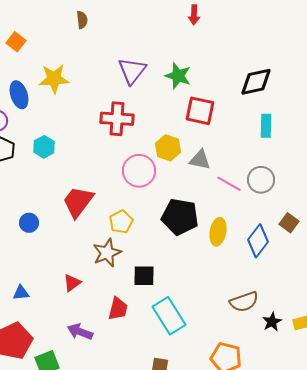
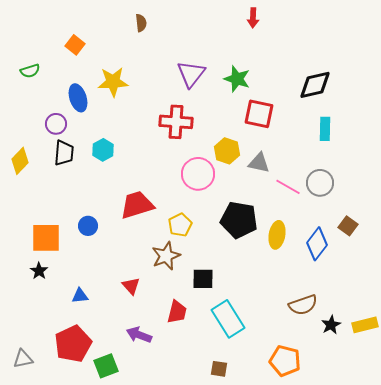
red trapezoid: (78, 202) -> (137, 205), turned 36
red triangle: (72, 283) -> (131, 286), turned -36

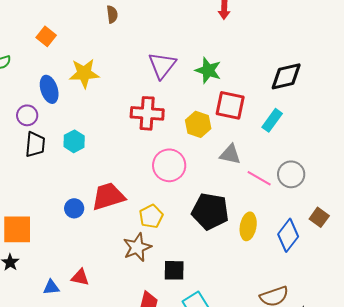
cyan rectangle: (325, 129) -> (272, 120), moved, turned 35
yellow hexagon: (227, 151) -> (198, 124), moved
blue circle: (88, 226) -> (74, 208), moved
red triangle: (131, 286) -> (80, 277), moved, turned -36

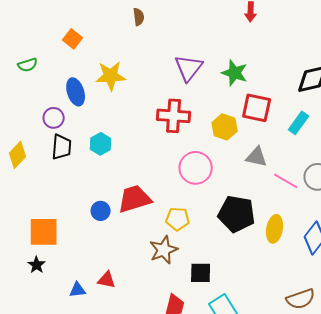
yellow pentagon: (151, 216) -> (178, 219), turned 30

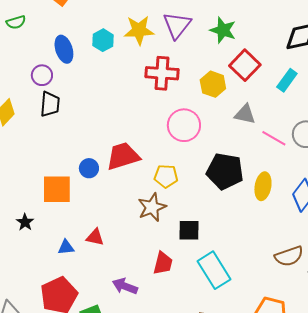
yellow star: (111, 76) -> (139, 30), moved
red square: (257, 108) -> (245, 65), turned 32
cyan hexagon: (101, 144) -> (103, 40), moved
orange square: (44, 232) -> (57, 189), moved

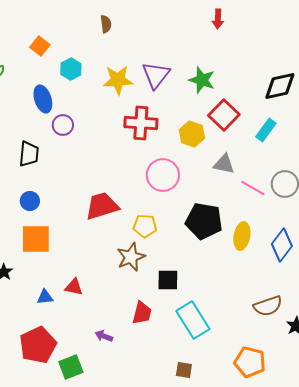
cyan hexagon: (103, 40) -> (71, 69), moved
purple circle: (42, 75) -> (63, 125), moved
blue circle: (89, 168) -> (30, 201), moved
purple arrow: (125, 286) -> (104, 336), size x0.7

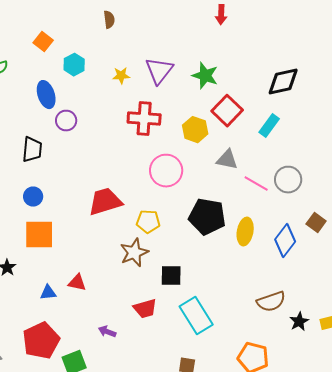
yellow star: (118, 80) -> (121, 76), size x0.6
red trapezoid: (142, 313) -> (145, 309), turned 60

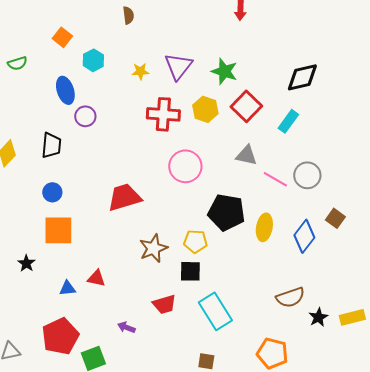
yellow hexagon: (195, 130) -> (205, 109), moved
yellow pentagon: (148, 222) -> (195, 241), moved

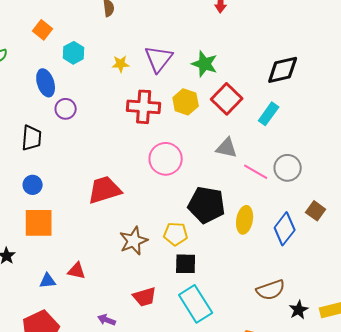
black square: (190, 271) -> (186, 264), moved

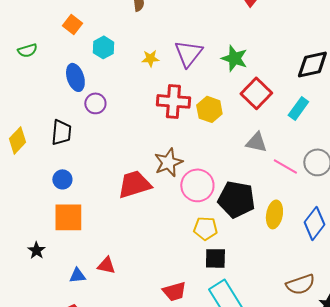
yellow hexagon: (186, 102) -> (209, 109), moved
pink circle: (166, 159) -> (197, 185), moved
brown star: (134, 241) -> (168, 162), moved

